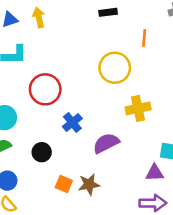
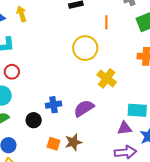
red circle: (45, 89) -> (12, 72), moved, size x0.6
yellow cross: (138, 108) -> (107, 78), turned -36
blue cross: (72, 122) -> (53, 105), moved, turned 35

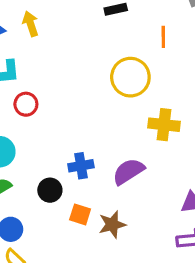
red circle: (12, 72) -> (26, 104), moved
yellow cross: (107, 78) -> (164, 125), turned -30
orange square: (53, 144) -> (80, 214), moved

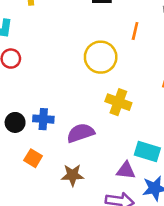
black circle: (50, 190) -> (15, 122), moved
brown star: (112, 224) -> (72, 175), moved

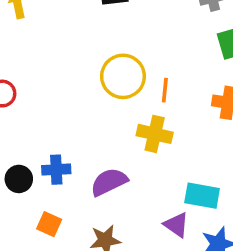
orange line: (135, 31) -> (165, 90), moved
purple triangle: (126, 170) -> (176, 225), turned 36

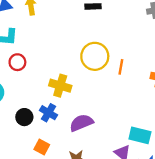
yellow cross: (155, 134) -> (60, 86), moved
blue cross: (56, 170) -> (49, 113), turned 30

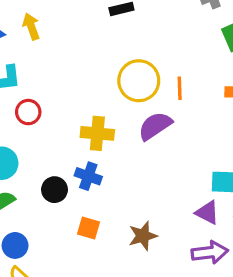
purple semicircle: (81, 123) -> (155, 126), moved

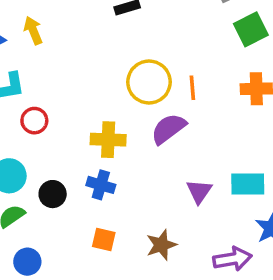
black circle: (55, 190) -> (53, 194), moved
purple triangle: (207, 213) -> (199, 191), moved, turned 40

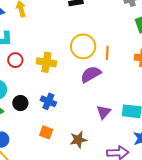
yellow cross: (108, 140) -> (46, 62), moved

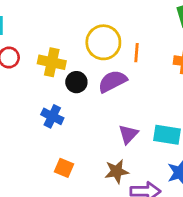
black circle: (20, 103) -> (76, 82), moved
orange square: (46, 132) -> (64, 168), moved
brown star: (78, 140) -> (117, 171), moved

